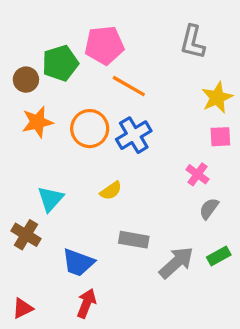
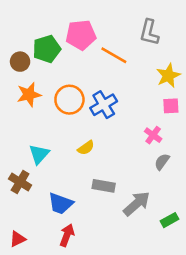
orange line: (129, 86) -> (114, 55), moved
green rectangle: (219, 256) -> (170, 220), moved

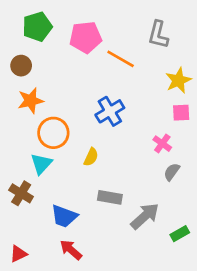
green pentagon: (47, 49) -> (37, 27), moved
orange circle: (69, 100) -> (53, 133), moved
yellow semicircle: (86, 148) -> (91, 157), turned -30
red arrow: (67, 235) -> (71, 250), turned -70

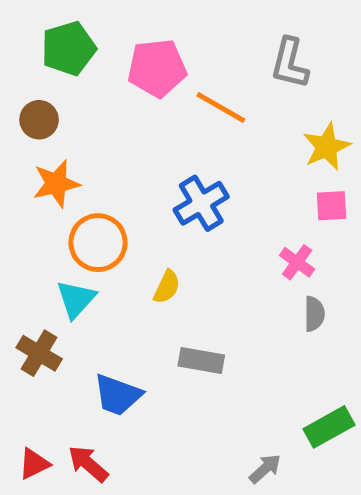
gray semicircle: (172, 172) -> (314, 314), turned 144
gray arrow: (145, 216) -> (265, 469), moved, size x0.6
green rectangle: (180, 234) -> (329, 427), size x1.4
red arrow: (71, 250) -> (88, 464), moved

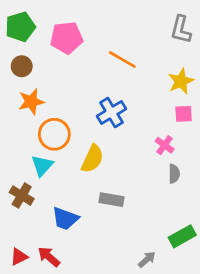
green pentagon: (69, 48) -> (20, 27), moved
gray L-shape: (290, 63) -> (181, 30), moved
pink pentagon: (157, 68) -> (67, 38), moved
yellow semicircle: (167, 287) -> (92, 159), size x1.5

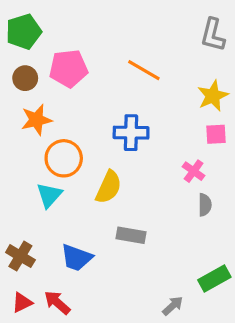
pink pentagon: (67, 38) -> (68, 69), moved
blue cross: (111, 113) -> (131, 133), turned 32
brown cross: (22, 196) -> (20, 256), moved

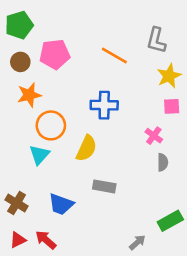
gray L-shape: (213, 35) -> (156, 40), moved

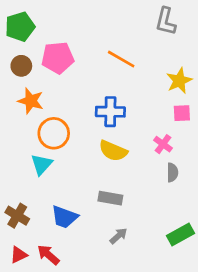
gray L-shape: (156, 40) -> (166, 21), moved
orange star: (29, 95) -> (31, 101), turned 30
yellow semicircle: (86, 148) -> (113, 151), moved, turned 88
gray arrow: (137, 242) -> (118, 236), moved

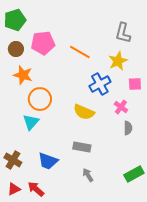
gray L-shape: (166, 21) -> (123, 33), moved
orange line: (121, 59) -> (80, 52), moved
yellow star: (179, 81) -> (118, 61), moved
blue cross: (110, 112) -> (100, 84), moved, turned -30
gray arrow: (118, 236) -> (88, 175), turned -80

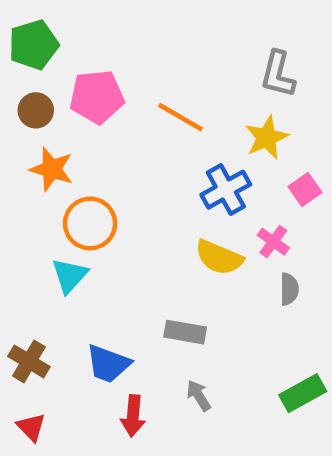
pink square: (135, 84) -> (305, 190), turned -32
yellow semicircle: (84, 112) -> (219, 257), moved
red triangle: (14, 189) -> (31, 427), turned -48
red arrow: (36, 189) -> (133, 416), moved, turned -126

